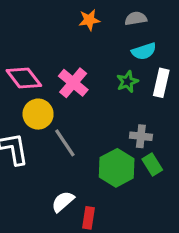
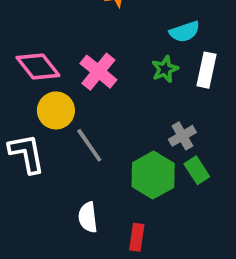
gray cross: (141, 136) -> (182, 136), turned -35
white semicircle: (63, 202) -> (88, 217), turned -55
red rectangle: (89, 218) -> (137, 237), moved

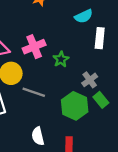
green star: (165, 69) -> (61, 59), moved
pink cross: (98, 72) -> (34, 47), turned 35
gray line: (89, 145) -> (34, 92), turned -30

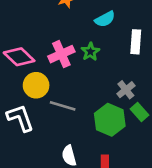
cyan semicircle: (84, 16) -> (105, 19), moved
green star: (61, 59) -> (90, 52), moved

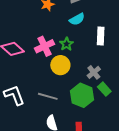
yellow circle: (36, 85) -> (60, 65), moved
gray line: (63, 106) -> (48, 96), moved

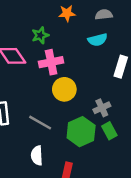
green star: (66, 44) -> (40, 35), moved

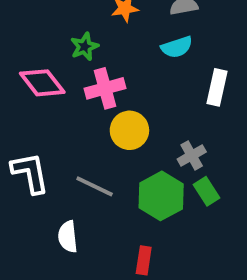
white semicircle: (37, 155) -> (68, 237), moved

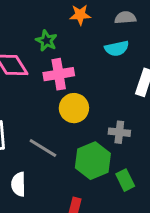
green star: (85, 47) -> (46, 41), turned -30
gray cross: (192, 155) -> (119, 132), turned 30
green rectangle: (206, 191) -> (125, 180), moved

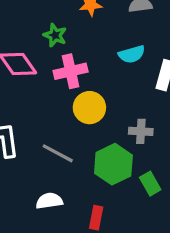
cyan semicircle: (117, 48) -> (132, 54), moved
white semicircle: (18, 184) -> (49, 201), moved, turned 85

